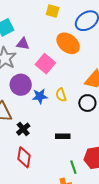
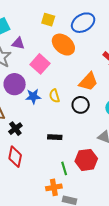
yellow square: (53, 11) -> (48, 20), moved

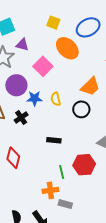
black cross: (15, 129) -> (21, 117), moved

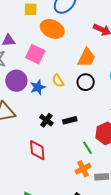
black cross: (21, 117) -> (46, 120), moved

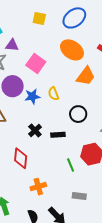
orange ellipse: (52, 29) -> (72, 50), moved
black circle: (86, 82) -> (78, 114), moved
orange cross: (83, 169) -> (38, 187), moved

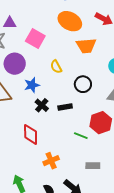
orange trapezoid: (86, 76) -> (86, 46), turned 55
blue star: (32, 96) -> (32, 85), moved
green line: (71, 165) -> (81, 136), turned -40

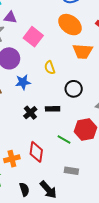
black cross: (42, 105) -> (30, 113), moved
red diamond: (31, 134) -> (36, 152), moved
orange cross: (51, 161) -> (12, 159), moved

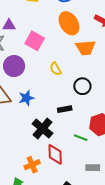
orange ellipse: (70, 25) -> (69, 23), turned 30
blue star: (23, 82) -> (26, 98), moved
black cross: (30, 113) -> (42, 128), moved, size x1.5

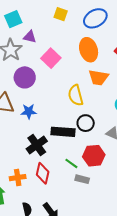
yellow semicircle: (56, 69) -> (76, 95), moved, size x1.5
black circle: (82, 86) -> (86, 123), moved
black rectangle: (65, 109) -> (63, 132), size x1.6
gray rectangle: (93, 168) -> (82, 179), moved

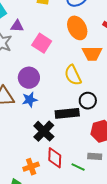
purple circle: (25, 77) -> (29, 78), moved
green line: (71, 163) -> (78, 167), moved

